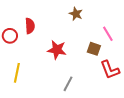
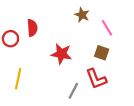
pink line: (108, 34) -> (107, 28), moved
red L-shape: (110, 70) -> (96, 79), moved

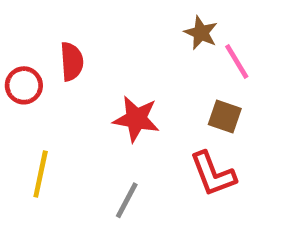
brown star: (82, 15) -> (201, 33), moved
gray line: (73, 91) -> (127, 200), moved

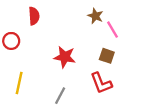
red semicircle: (72, 62) -> (34, 16), moved

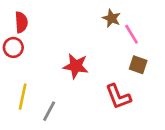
red semicircle: (34, 16) -> (21, 22), moved
brown square: (107, 56) -> (138, 65), moved
gray line: (60, 96) -> (49, 111), moved

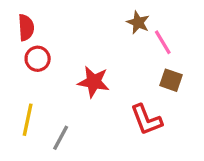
red circle: (13, 47) -> (38, 59), moved

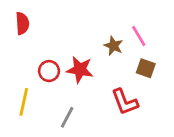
brown star: (138, 23) -> (113, 46), moved
red circle: (38, 59) -> (49, 71), moved
gray line: (61, 138) -> (67, 117), moved

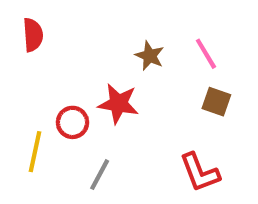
brown star: (113, 46) -> (150, 56), moved
red circle: (49, 71) -> (72, 122), moved
red L-shape: (125, 102) -> (200, 172), moved

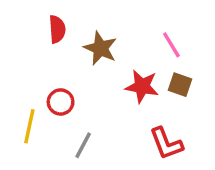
red semicircle: (33, 35) -> (57, 29), moved
brown star: (150, 56) -> (100, 48), moved, size x1.4
red star: (118, 104) -> (142, 86), moved

